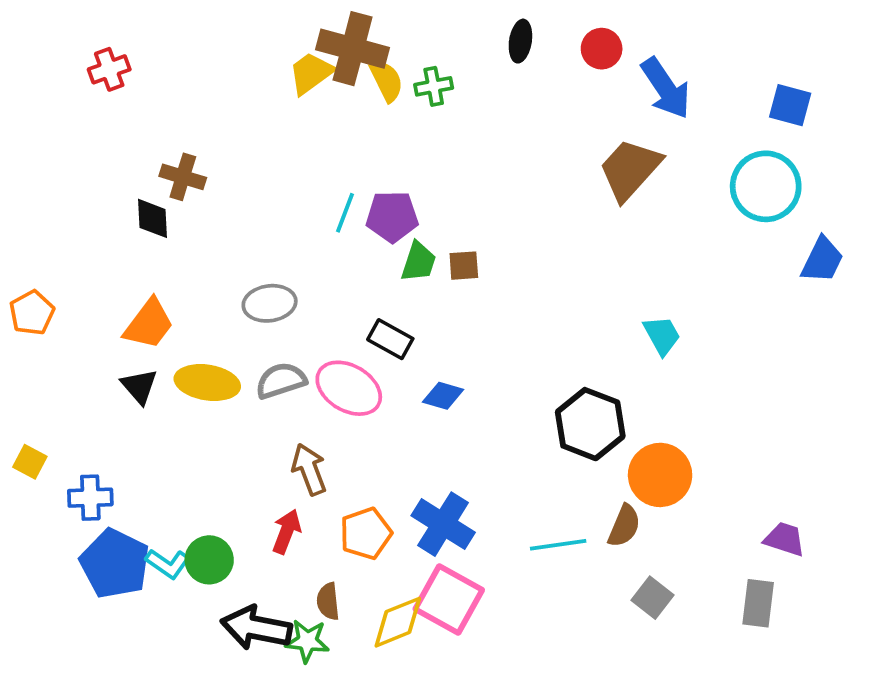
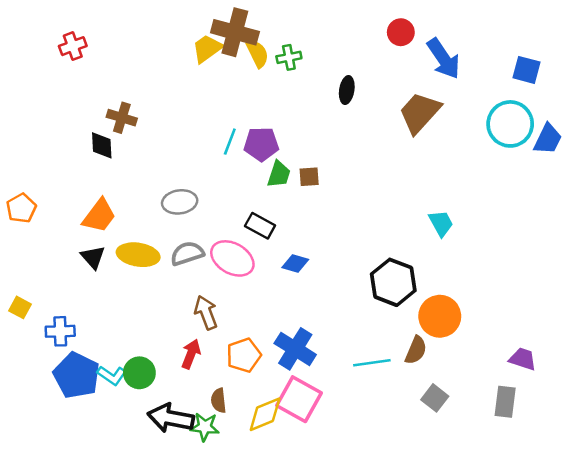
black ellipse: (520, 41) -> (347, 90), moved
blue trapezoid: (822, 260) -> (548, 139), moved

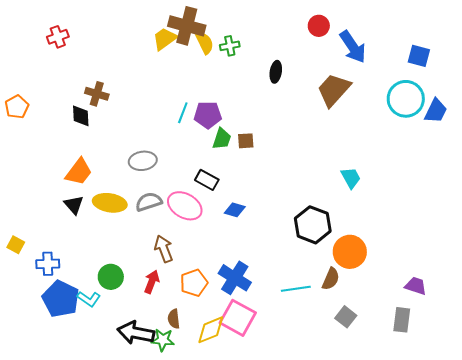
orange pentagon: (21, 208) -> (17, 107), moved
green circle: (139, 373) -> (111, 277), moved

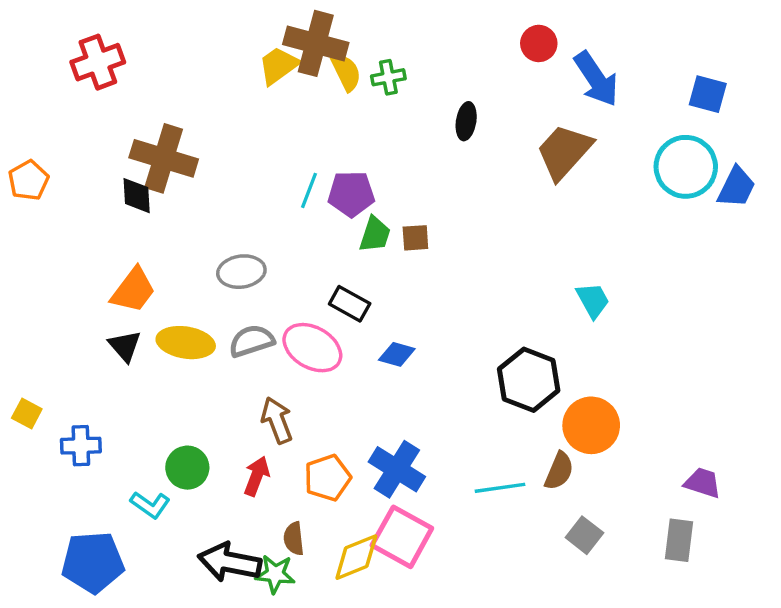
red cross: (58, 37) -> (98, 62), size x1.4
brown cross: (97, 94) -> (164, 158), size x1.6
blue pentagon: (61, 299) -> (93, 562), moved, turned -30

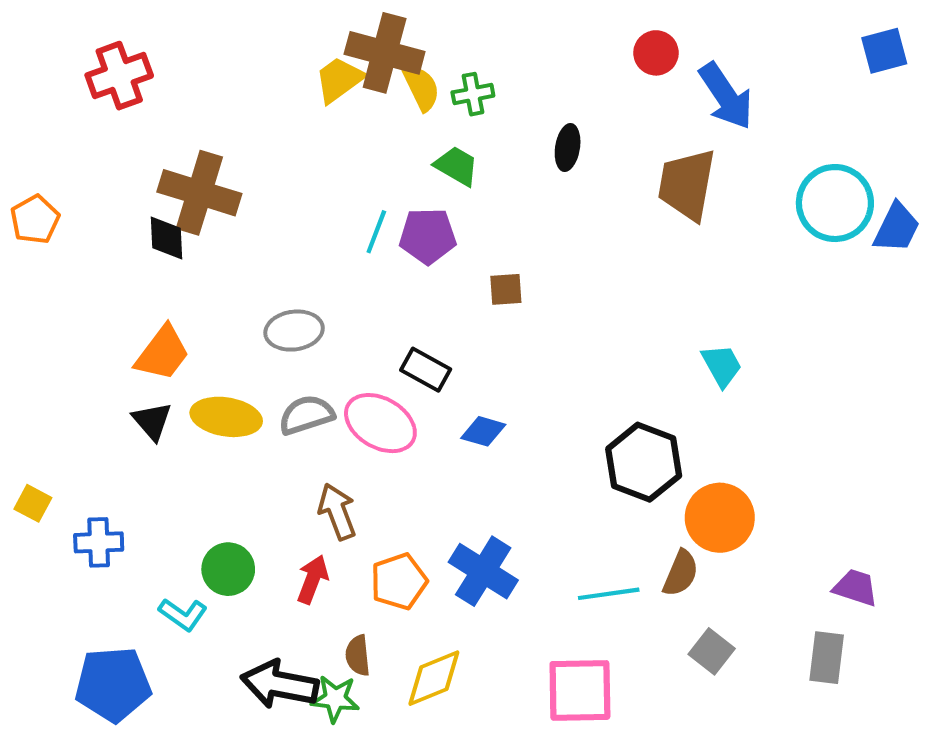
blue square: (708, 94) -> (884, 51), moved, turned -30
brown trapezoid: (564, 152) -> (687, 185), turned -32
green trapezoid: (375, 234) -> (456, 166), moved, turned -78
pink square: (402, 537) -> (580, 690), moved, turned -30

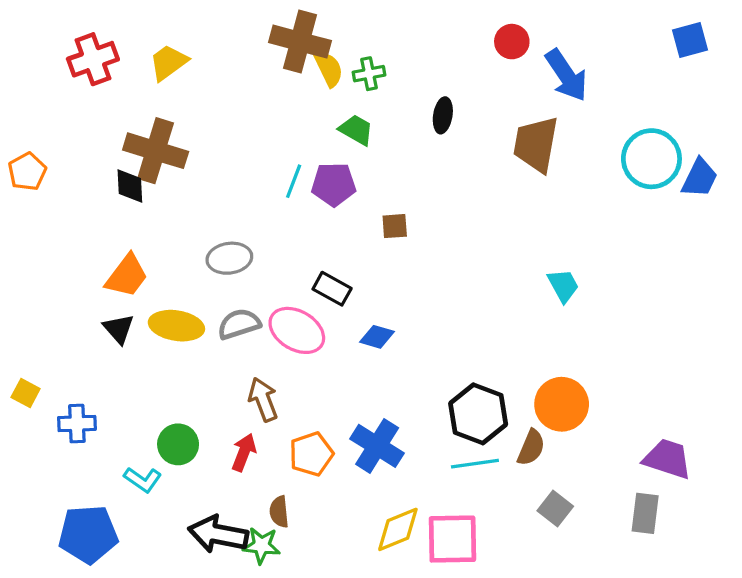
yellow trapezoid: (339, 80) -> (168, 62), moved
black hexagon: (644, 462) -> (478, 414), moved
purple trapezoid: (855, 588) -> (668, 459), size x1.4
yellow diamond: (434, 678) -> (398, 529), moved

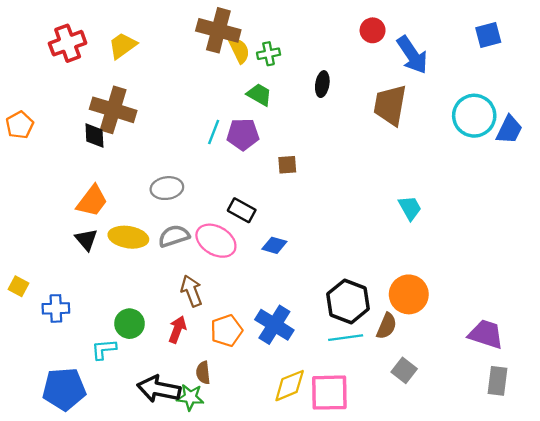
blue square: (690, 40) -> (488, 35), moved
cyan L-shape: (143, 480) -> (104, 349), turned 140
gray rectangle: (645, 513) -> (498, 381), moved

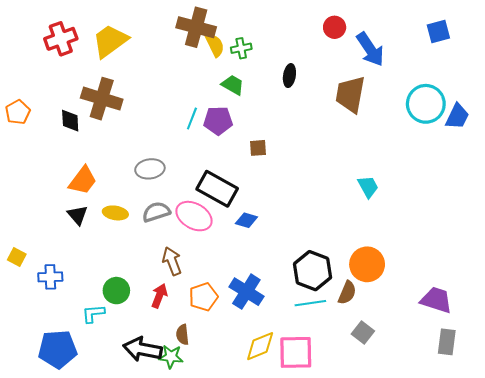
yellow trapezoid: (123, 46) -> (110, 41), size x1.4
black diamond: (94, 136) -> (70, 121), moved
black rectangle: (242, 210) -> (217, 189), size x1.6
yellow ellipse: (128, 237) -> (115, 213), size x0.7

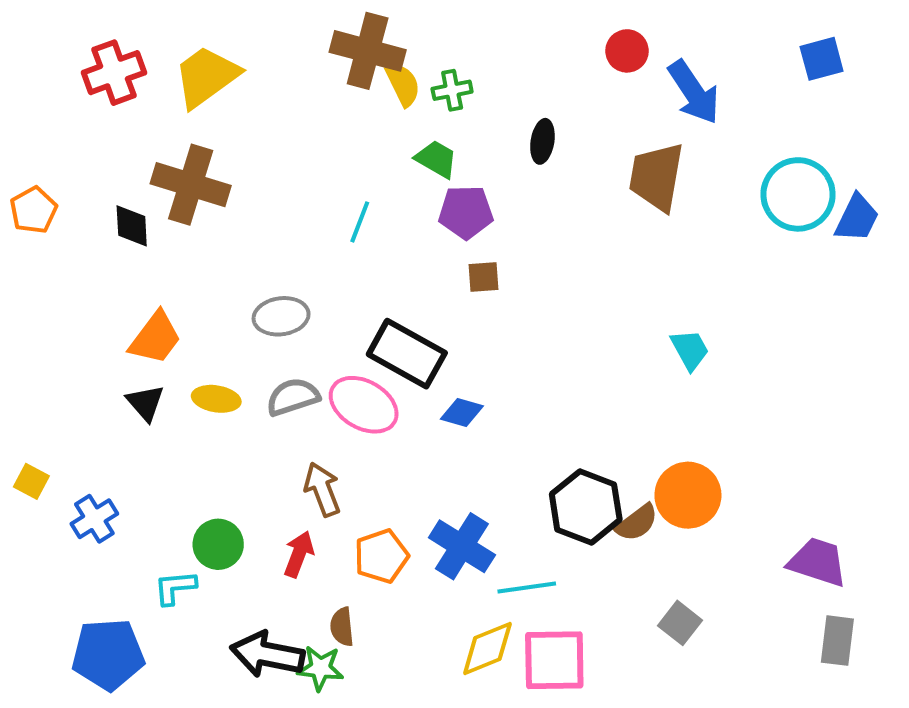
purple pentagon: (218, 121) -> (466, 212), moved
blue cross: (50, 277) -> (94, 519), turned -30
brown semicircle: (347, 293) -> (637, 523), moved, turned 30
cyan line: (310, 303) -> (527, 588), moved

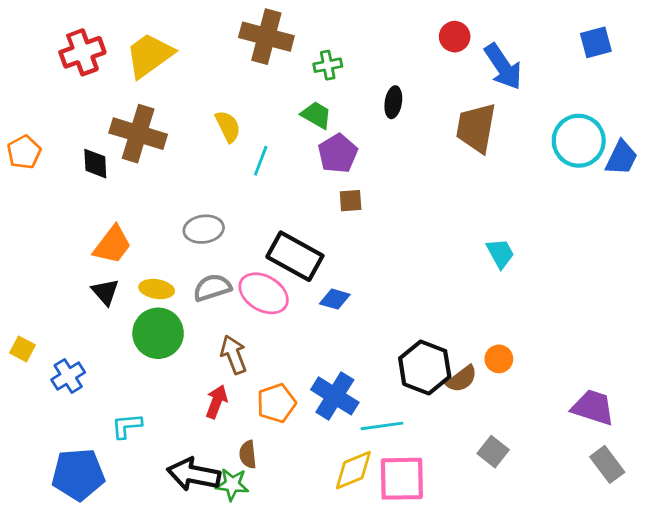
yellow semicircle: (403, 84) -> (228, 126), moved
purple pentagon: (466, 212) -> (338, 154), turned -30
orange circle: (688, 495) -> (499, 359), size x0.6
green circle: (218, 544) -> (158, 333), moved, size x1.4
gray rectangle: (837, 641) -> (607, 464), turned -44

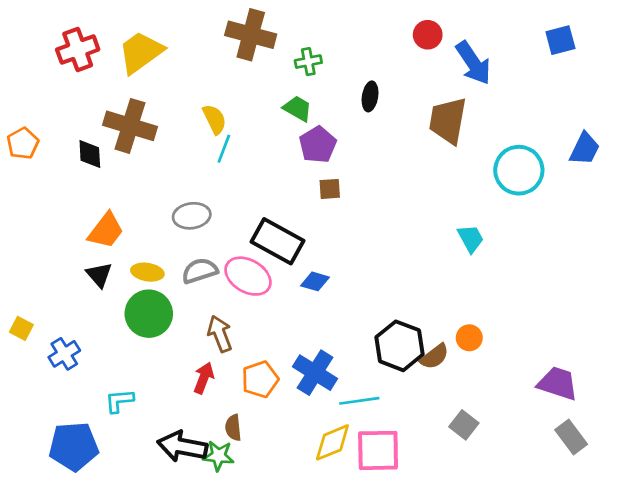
cyan circle: (579, 141) -> (519, 170), moved
cyan line: (261, 161) -> (224, 149), moved

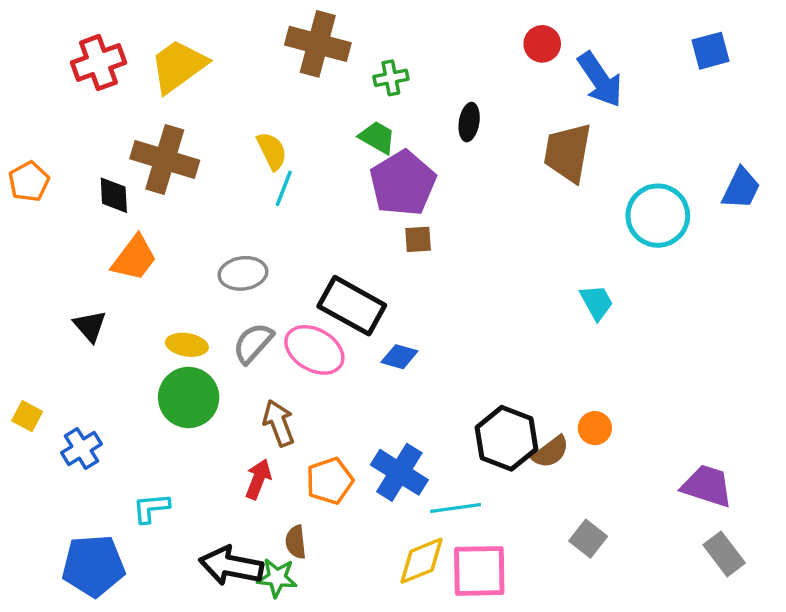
purple pentagon: (318, 145) -> (403, 183), size x1.4
orange trapezoid: (106, 231) -> (134, 258), moved
gray semicircle: (200, 271) -> (253, 343), turned -30
black triangle: (99, 275) -> (90, 326), moved

